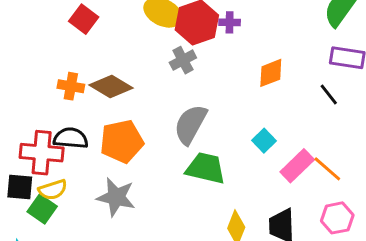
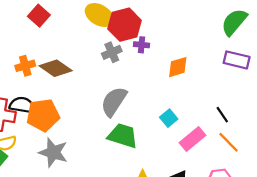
purple cross: (230, 22) -> (142, 45), moved
orange cross: (71, 86) -> (25, 66), turned -30
black line: (329, 94) -> (222, 115), moved
orange pentagon: (122, 141) -> (43, 115), moved
orange line: (327, 169) -> (229, 142), moved

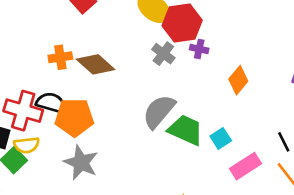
gray cross: (112, 52) -> (163, 54), turned -36
orange diamond: (178, 67) -> (238, 80), turned -40
green trapezoid: (123, 136) -> (186, 130), moved

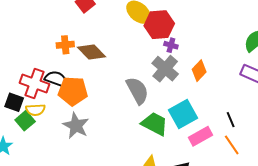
gray cross: (163, 54) -> (165, 69), moved, size x1.5
gray semicircle: (159, 111) -> (137, 91), turned 108
green trapezoid: (186, 130) -> (155, 124), moved
cyan square: (221, 138) -> (183, 114), size x1.8

